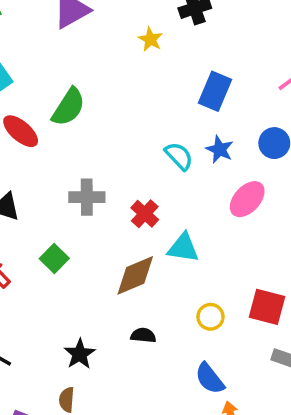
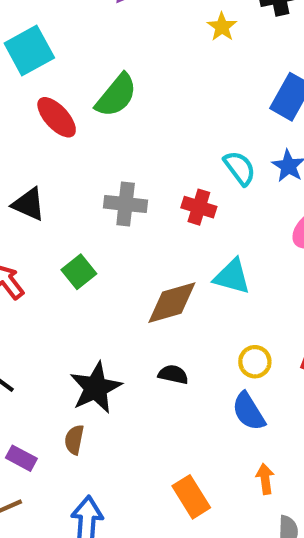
red cross: (145, 214) -> (199, 207), moved, turned -32
black star: (80, 354) -> (96, 388), size x1.4
blue semicircle: (210, 378) -> (249, 411), moved

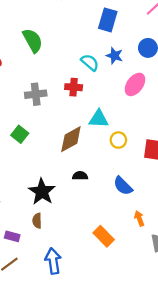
green semicircle: (116, 95) -> (33, 41), moved, turned -55
yellow circle: (255, 362) -> (118, 140), moved

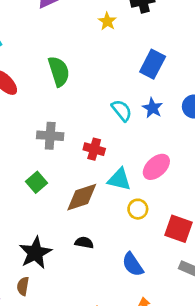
pink ellipse: (135, 84) -> (156, 167), moved
red cross: (74, 87) -> (94, 149), moved
green square: (20, 134) -> (37, 182), moved

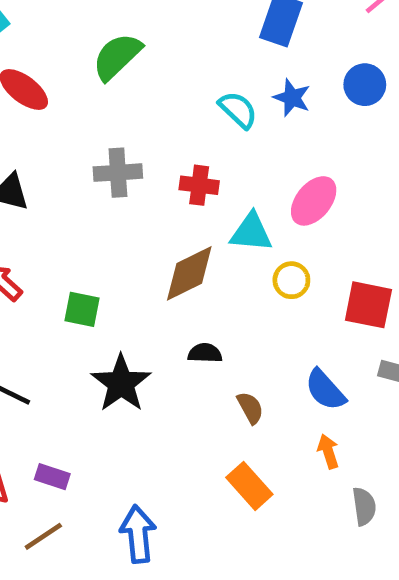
green semicircle: (59, 71) -> (117, 57), turned -108
green square: (37, 182) -> (82, 309), moved, turned -30
blue semicircle: (133, 264) -> (325, 390), moved
brown semicircle: (23, 286) -> (250, 408), moved, turned 150

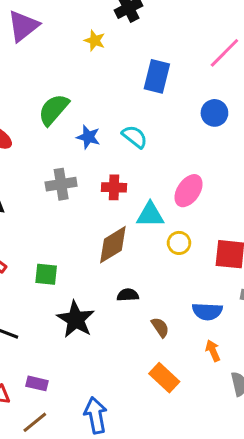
blue star: (292, 98) -> (88, 137), moved
blue semicircle: (325, 390) -> (207, 311), turned -40

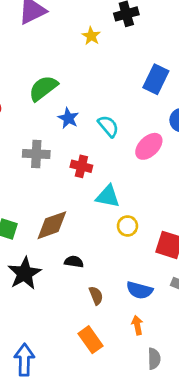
blue rectangle: (157, 76) -> (156, 79), moved
pink ellipse: (189, 191) -> (149, 146), moved
brown diamond: (113, 245) -> (52, 225), moved

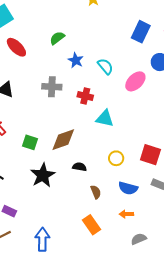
green semicircle: (43, 88) -> (57, 38), size x0.7
yellow circle: (127, 226) -> (116, 158), moved
orange arrow: (137, 325) -> (126, 214), turned -80
gray semicircle: (154, 359) -> (139, 239), turned -112

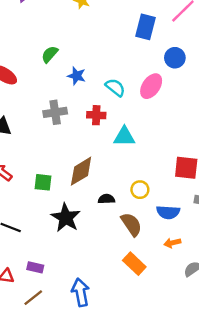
cyan semicircle: (105, 66) -> (115, 87), moved
yellow circle: (116, 158) -> (140, 190), moved
brown semicircle: (96, 192) -> (131, 224), size x1.5

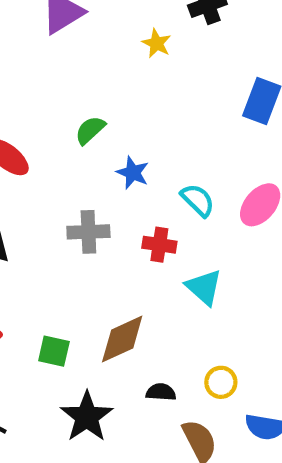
cyan triangle: (124, 137) -> (204, 287), turned 35

